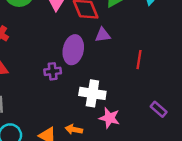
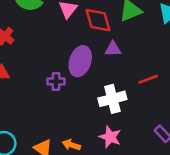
red line: (139, 60) -> (148, 79), turned 54
white cross: (92, 93) -> (112, 99), moved, turned -30

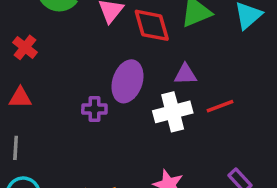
purple triangle: (113, 49) -> (185, 74), moved
white cross: (112, 99) -> (173, 112), moved

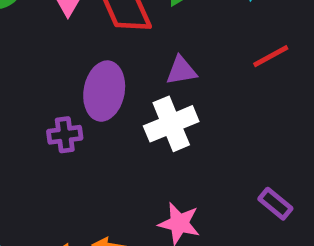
red line: (220, 106) -> (271, 56), moved

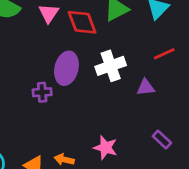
purple triangle: (181, 71) -> (146, 87), moved
white cross: (171, 124) -> (111, 66), moved

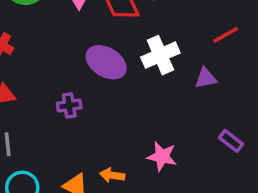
purple ellipse: (66, 68) -> (106, 62), turned -68
purple cross: (42, 92) -> (69, 105), moved

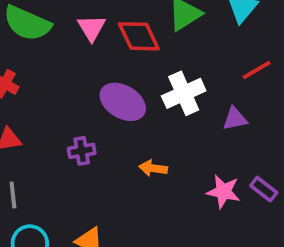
pink star: (162, 156) -> (223, 192), moved
orange arrow: (112, 175) -> (153, 168), moved

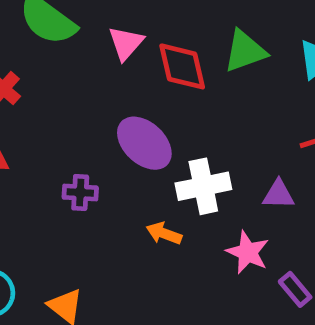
white cross: (184, 93) -> (203, 186), moved
pink star: (223, 192) -> (248, 252), moved

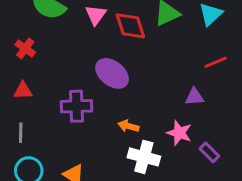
white cross: (203, 186) -> (144, 157), moved, turned 32
purple cross: (80, 193) -> (76, 106), size x1.5

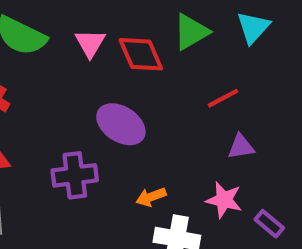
red line: (215, 62) -> (223, 98), moved
orange arrow: (128, 126) -> (151, 197), turned -30

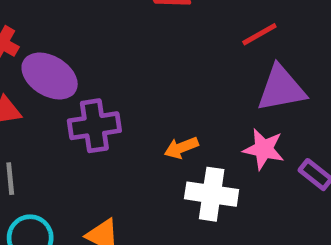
purple ellipse: (121, 124) -> (50, 76), moved
purple triangle: (241, 147) -> (281, 89), size x1.6

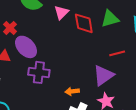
purple triangle: (281, 89) -> (103, 75), moved, turned -40

